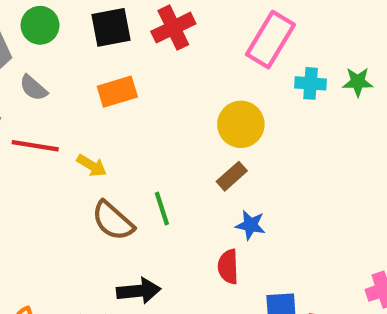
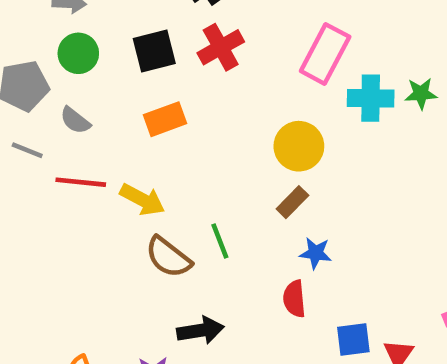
cyan cross: (311, 83) -> (371, 98), size x1.4
yellow arrow: (92, 166) -> (142, 200), size x1.4

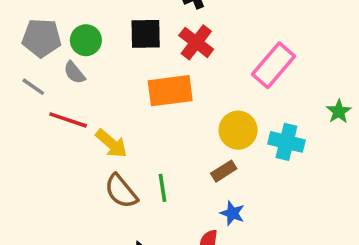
red cross: (221, 47) -> (196, 42), turned -36
green circle: (78, 53) -> (86, 40), moved
green star: (421, 94) -> (339, 111), turned 30
cyan cross: (371, 98) -> (286, 142), moved
orange rectangle: (165, 119) -> (170, 91), moved, size x1.4

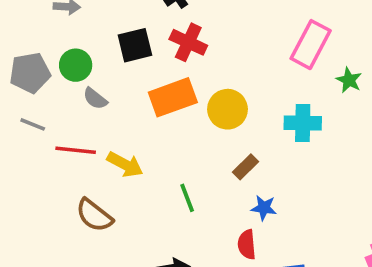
pink rectangle: (274, 65) -> (311, 45), moved
gray semicircle: (74, 73) -> (95, 99), moved
yellow circle: (238, 130) -> (227, 109), moved
brown semicircle: (121, 191) -> (94, 215), moved

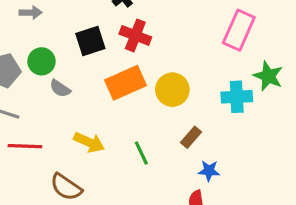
green star: (349, 80) -> (268, 76), moved, size x1.4
red line: (76, 150) -> (25, 146), moved
green line: (187, 198) -> (141, 153), moved

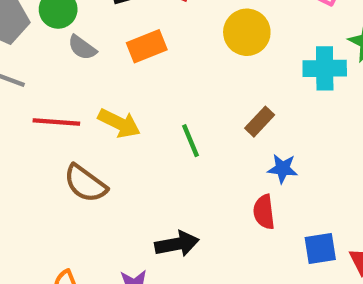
orange rectangle: (125, 83) -> (147, 46), moved, size x0.7
yellow circle: (172, 90) -> (247, 32), moved
red line: (25, 146) -> (56, 122), moved

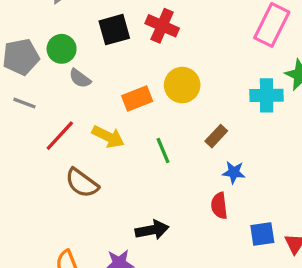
yellow circle: (247, 32) -> (182, 85), moved
orange rectangle: (147, 46) -> (137, 98), moved
red line: (56, 122) -> (60, 136), turned -52

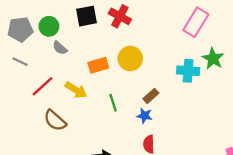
blue star: (234, 172) -> (145, 116), moved

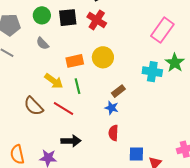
green circle: (49, 26) -> (42, 15), moved
red line: (43, 86) -> (63, 109), moved, turned 70
green line: (113, 103) -> (78, 86), moved

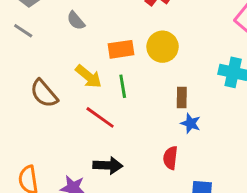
brown rectangle: (118, 91) -> (182, 97), turned -56
brown semicircle: (34, 106) -> (44, 93), moved
blue star: (112, 108) -> (191, 123), moved

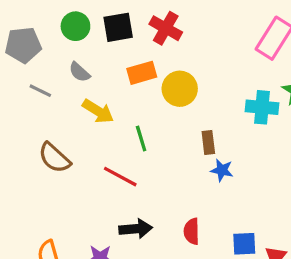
gray line: (23, 31) -> (40, 91), moved
orange rectangle: (121, 49) -> (142, 73), moved
yellow arrow: (89, 76) -> (98, 111), moved
red semicircle: (170, 158) -> (192, 231), moved

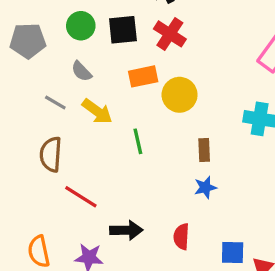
gray line: (40, 91) -> (55, 102), moved
brown semicircle: (54, 158) -> (51, 154), turned 48
blue star: (222, 170) -> (205, 187), moved, turned -30
red line: (120, 177) -> (81, 197), moved

